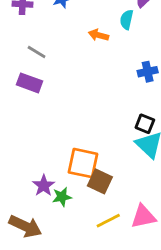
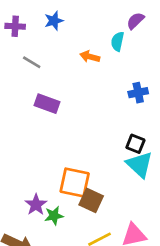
gray line: (37, 52) -> (32, 62), moved
purple rectangle: (30, 83) -> (47, 104), moved

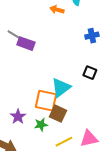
gray line: (32, 62) -> (14, 35), moved
cyan triangle: (140, 164) -> (61, 88), moved, turned 40
green star: (54, 216) -> (41, 125), moved

